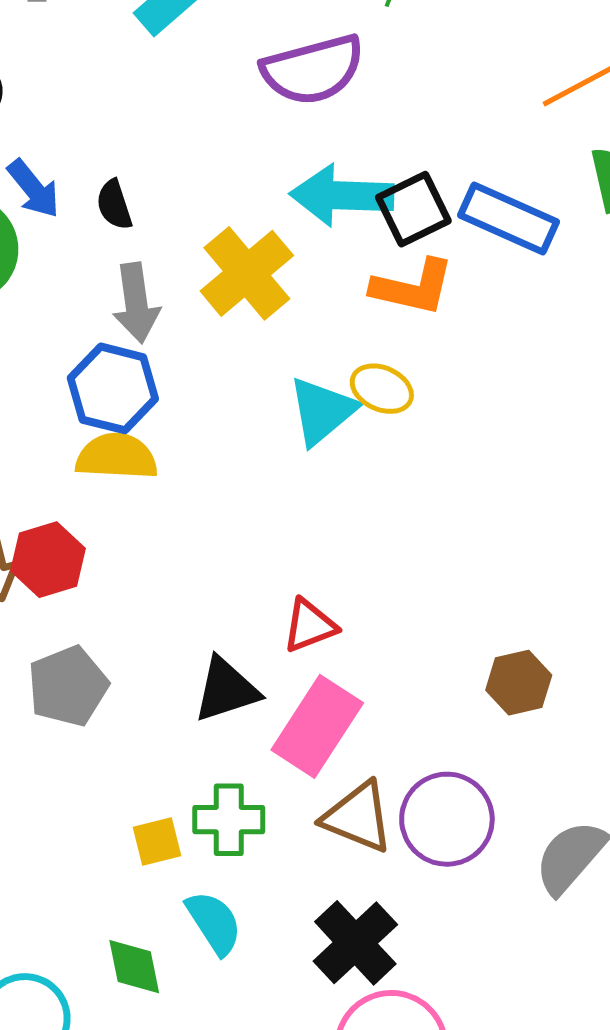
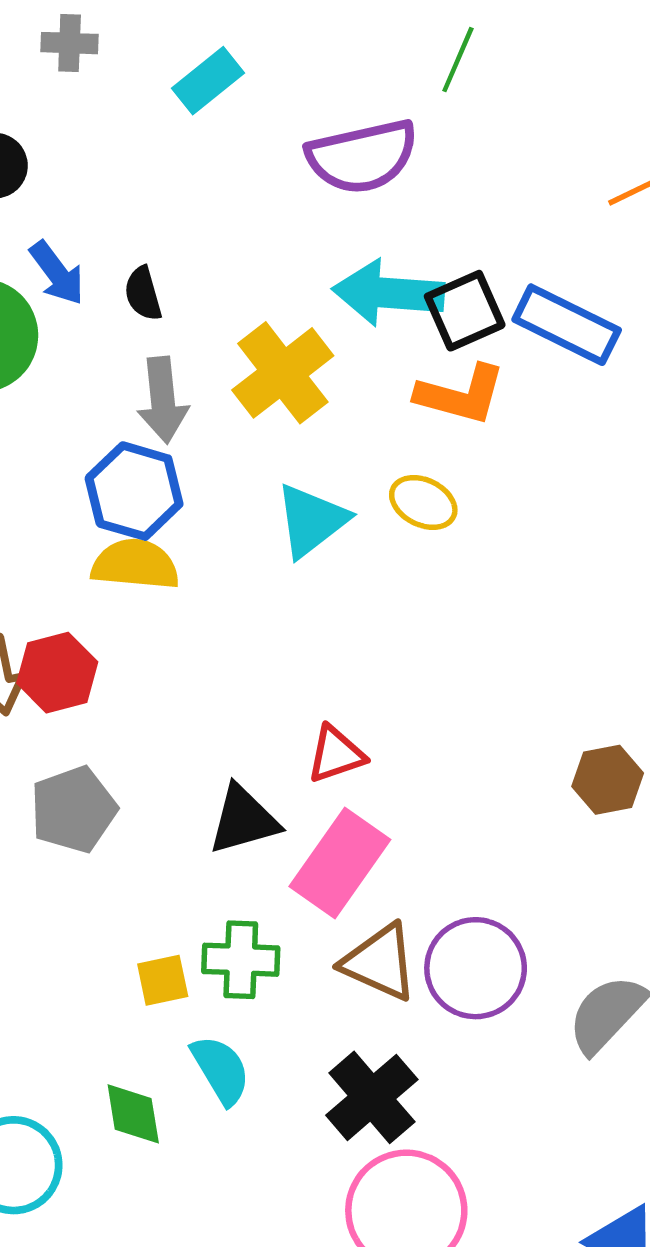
cyan triangle: (322, 411) -> (311, 521), moved
brown hexagon: (519, 683) -> (608, 780), moved

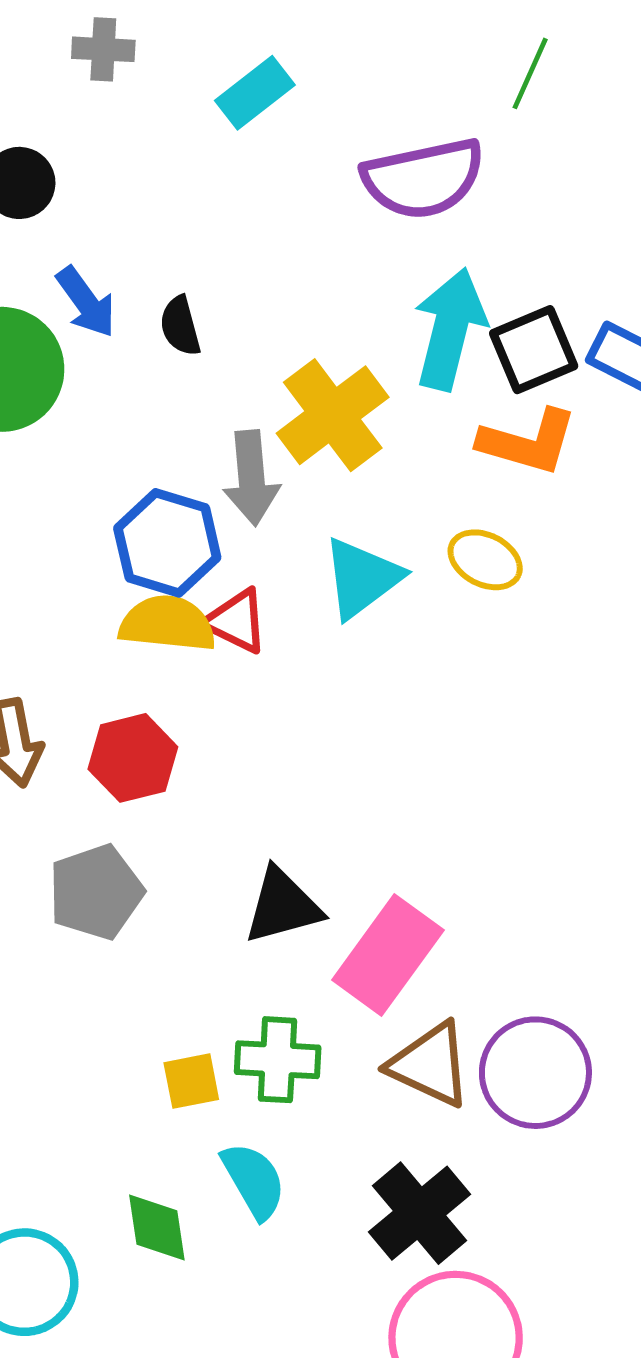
cyan arrow: (388, 293) -> (450, 329), turned 99
gray arrow: (163, 400) -> (251, 478), moved
red hexagon: (57, 673) -> (133, 758), moved
red triangle: (336, 754) -> (236, 621), moved, turned 44

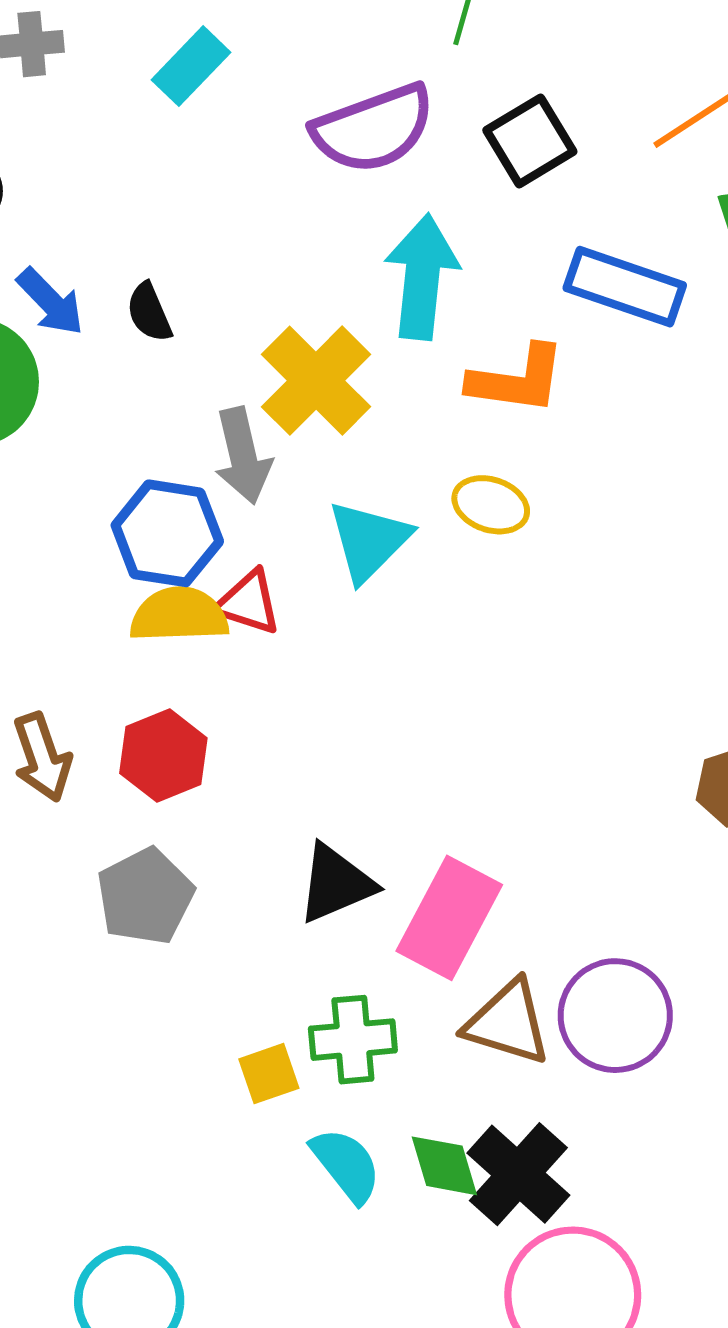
black square: (534, 350) -> (530, 141), moved
green diamond: (157, 1227) -> (444, 1166), moved

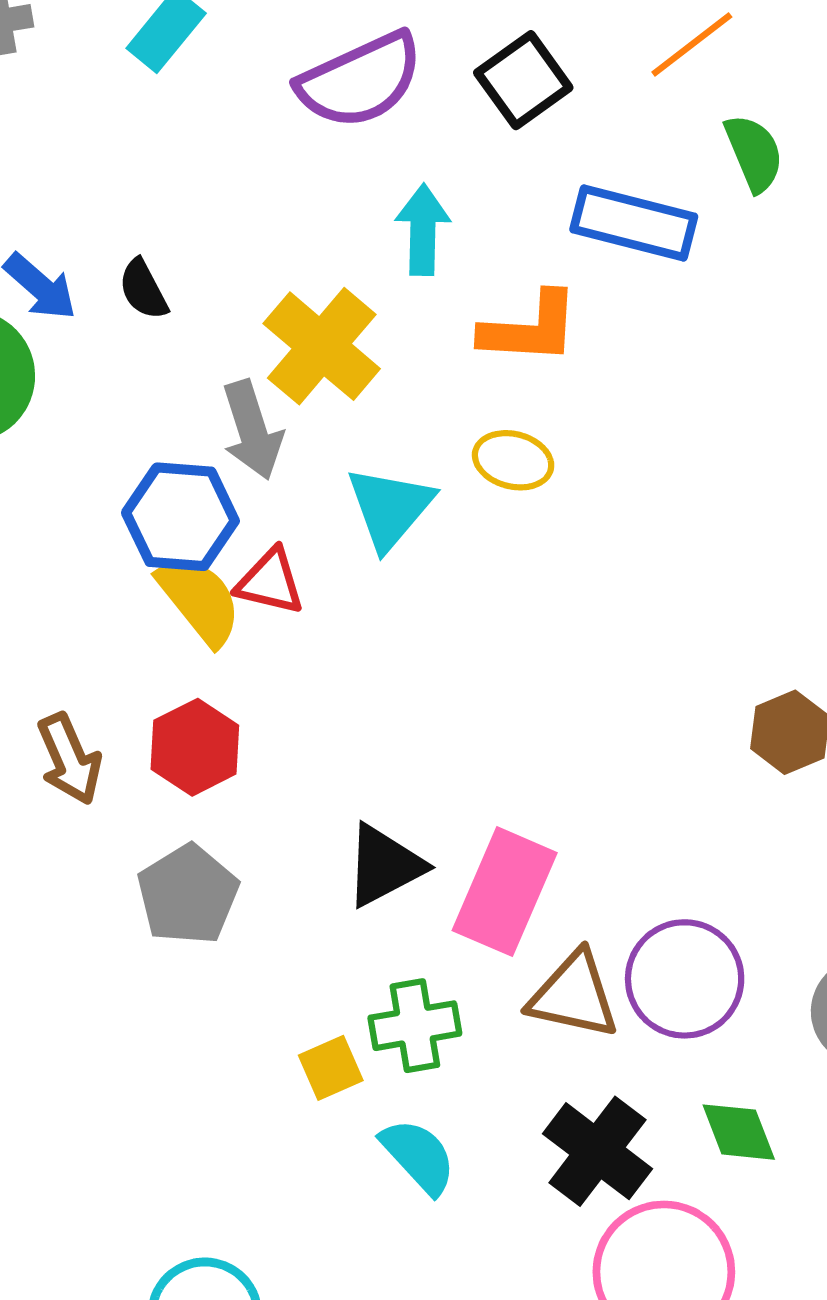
cyan arrow: (422, 277) -> (423, 230), size x0.7
yellow semicircle: (179, 615) -> (199, 600), turned 58
green diamond: (444, 1166) -> (739, 1132), moved

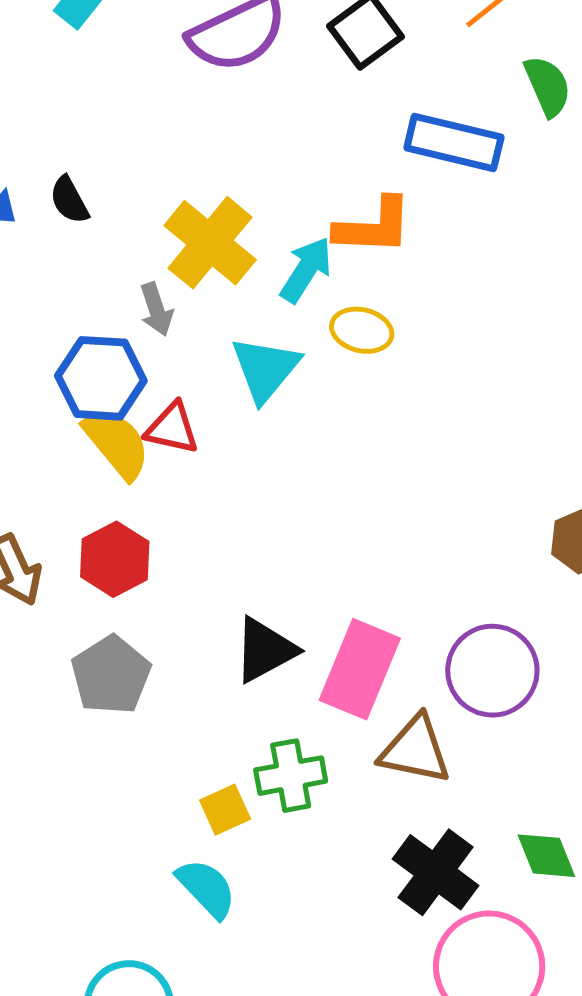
cyan arrow: (423, 230) -> (306, 270), moved, turned 32
gray arrow: (252, 430) -> (156, 309), size x0.7
purple circle: (685, 979) -> (492, 671), moved
cyan semicircle: (418, 1156) -> (206, 888), moved

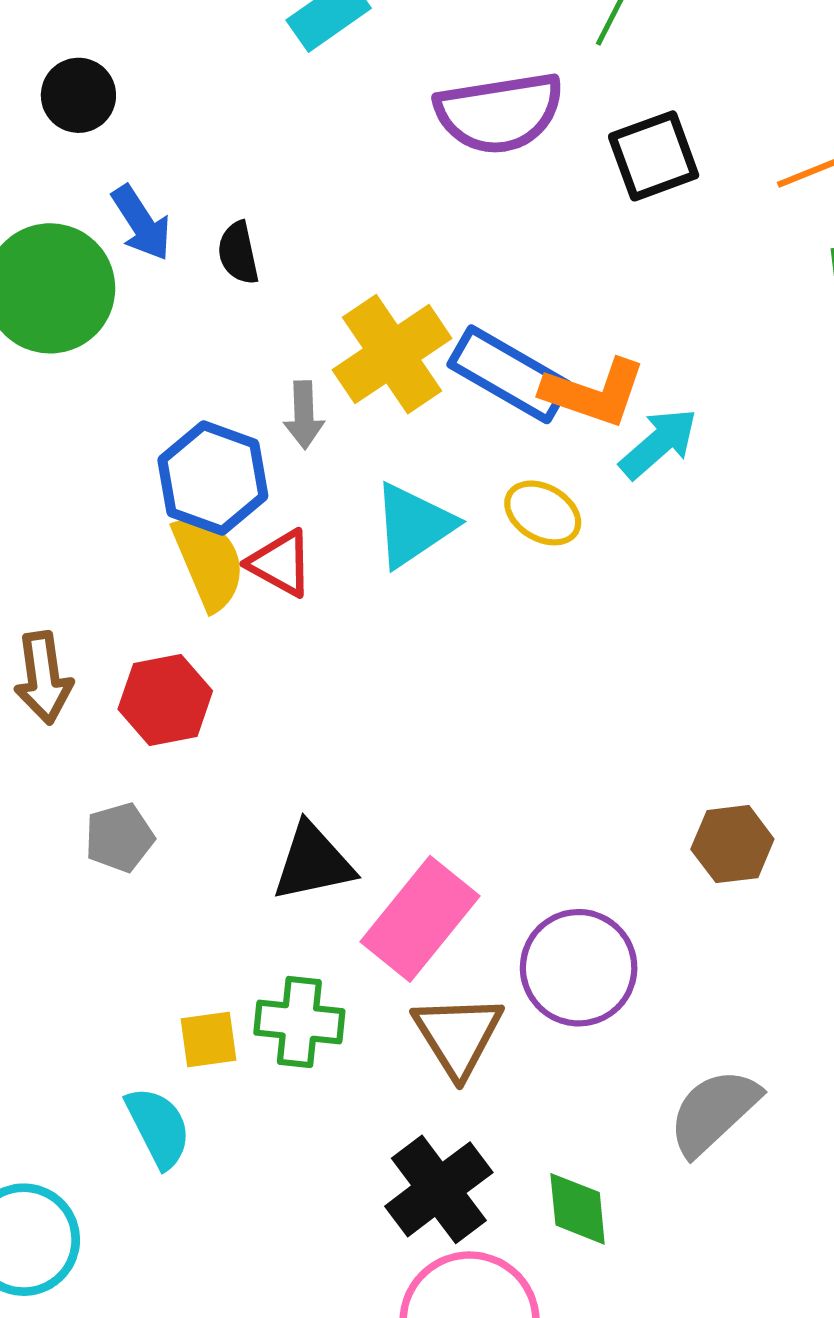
blue rectangle: (454, 143) -> (509, 374), moved
cyan arrow: (306, 270) -> (659, 443), moved
gray pentagon: (111, 675) -> (119, 838), size x0.7
brown triangle: (415, 750) -> (458, 1035), turned 30

